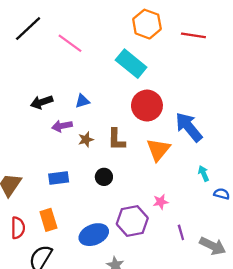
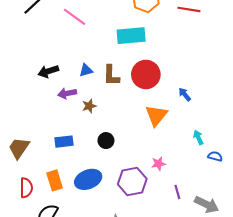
cyan rectangle: (131, 64) -> (131, 36), turned -44
blue arrow: (189, 127) -> (185, 94), size x0.5
brown L-shape: (116, 139) -> (111, 76), moved
blue ellipse: (94, 235) -> (88, 179), moved

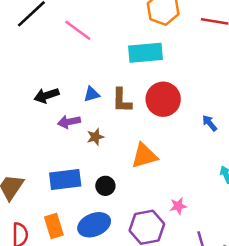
orange triangle: (156, 115) -> (144, 156), moved, turned 35
black circle: (106, 141) -> (105, 186), moved
blue rectangle: (64, 142) -> (65, 180), size x1.4

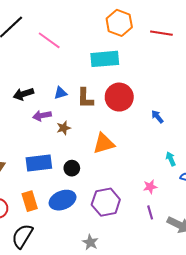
pink star: (178, 206) -> (150, 187), moved

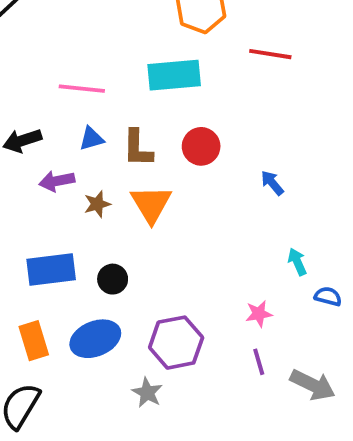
red line: (161, 33) -> (270, 54), moved
pink line: (49, 40) -> (82, 89), moved, turned -30
red circle: (119, 97) -> (201, 146), size x0.7
orange triangle: (104, 143) -> (151, 204), moved, turned -45
gray star: (90, 242) -> (147, 393), moved

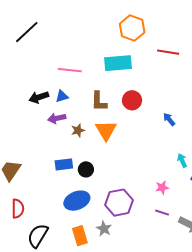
blue triangle: (91, 139) -> (62, 96), moved
blue rectangle: (51, 269) -> (64, 164), moved, size x0.7
orange rectangle: (34, 341) -> (80, 236), moved
purple line: (259, 362) -> (162, 213), turned -56

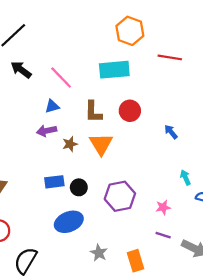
pink line: (70, 70) -> (61, 77), turned 40
black arrow: (39, 97) -> (21, 70), moved, turned 54
purple hexagon: (119, 203) -> (120, 196), moved
orange rectangle: (80, 236) -> (135, 261), moved

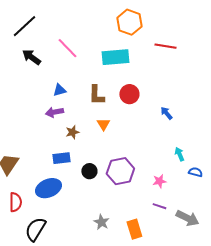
pink line: (61, 77) -> (67, 48), moved
brown star: (70, 144) -> (72, 132), moved
orange triangle: (101, 144) -> (103, 124), size x0.6
black circle: (79, 187) -> (89, 171), moved
blue ellipse: (69, 222) -> (48, 188), moved

